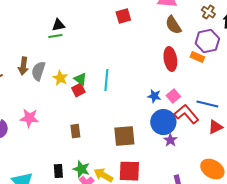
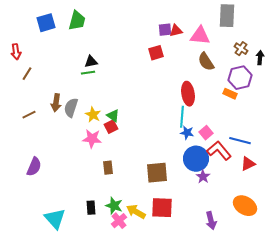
red ellipse: (170, 59) -> (188, 94), moved
cyan line: (106, 80) -> (182, 117), moved
pink star: (29, 118) -> (92, 139), moved

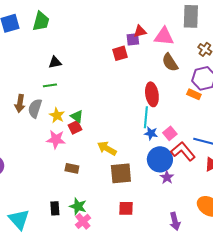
purple square: (165, 30) -> (133, 39), moved
green line: (88, 73) -> (50, 85), moved
brown rectangle: (108, 168) -> (72, 168), turned -72
red square: (162, 208) -> (126, 208), size x0.7
yellow arrow: (136, 212) -> (107, 148), moved

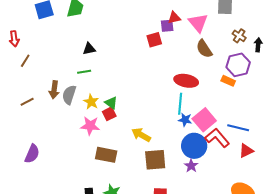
pink triangle: (164, 36) -> (198, 23), turned 45
red ellipse: (152, 94) -> (186, 81), turned -70
pink square: (170, 133) -> (204, 120), size x1.6
brown rectangle: (72, 168) -> (106, 155), size x1.5
purple star: (167, 177) -> (191, 166), moved

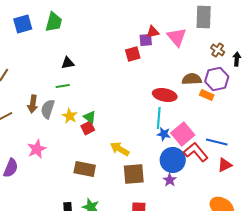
brown semicircle: (204, 49) -> (192, 79), moved, turned 120
pink star: (90, 126) -> (37, 149), moved, turned -30

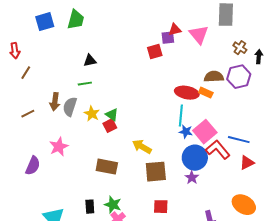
orange rectangle: (207, 95) -> (206, 93), moved

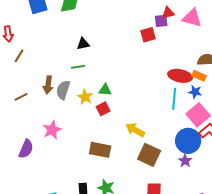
pink triangle: (199, 35) -> (192, 18), turned -35
green triangle: (112, 115) -> (105, 90), moved, turned -32
blue star: (186, 132) -> (195, 92), moved
brown square: (156, 172) -> (149, 155), turned 30

